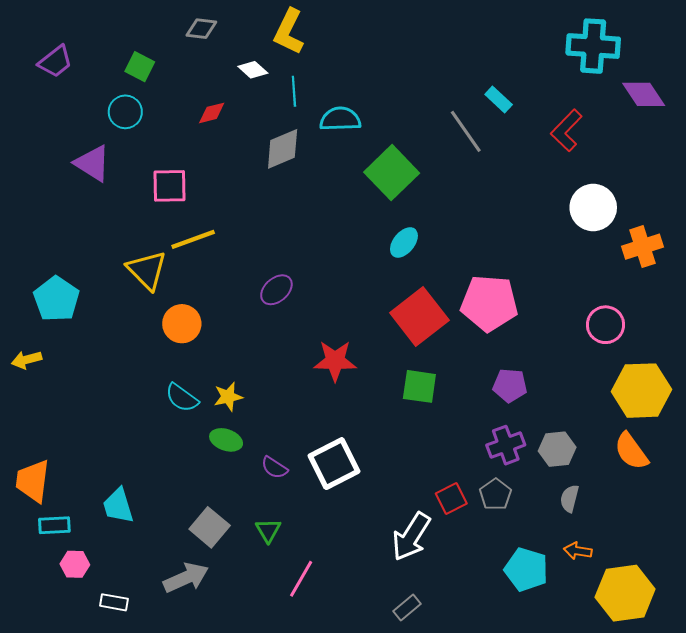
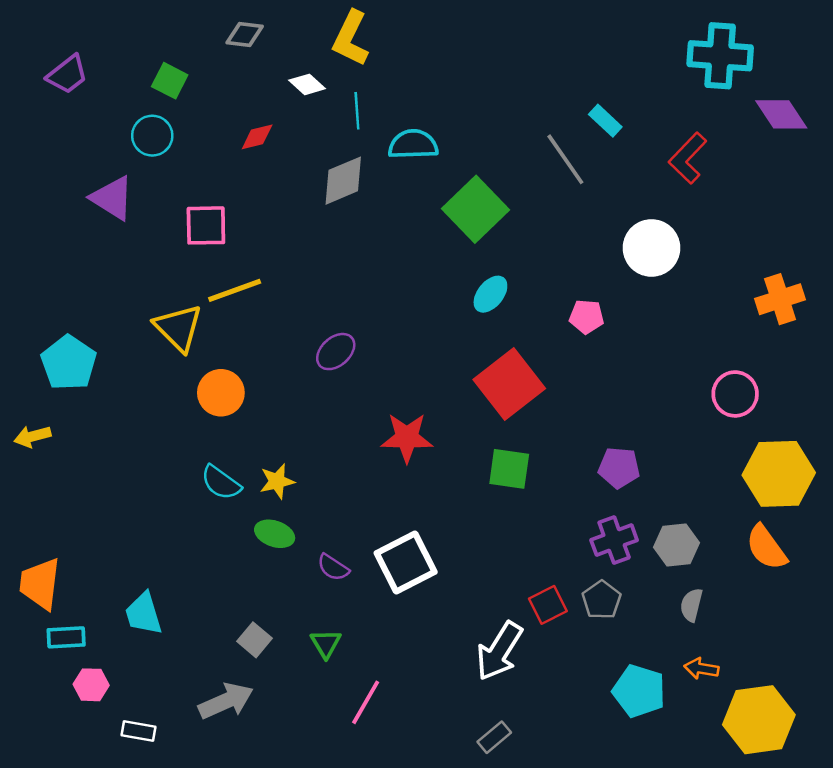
white circle: (593, 208) -> (651, 248), moved
pink pentagon: (489, 303) -> (587, 317), moved, size x0.5
gray square: (210, 527) -> (255, 640), size x0.7

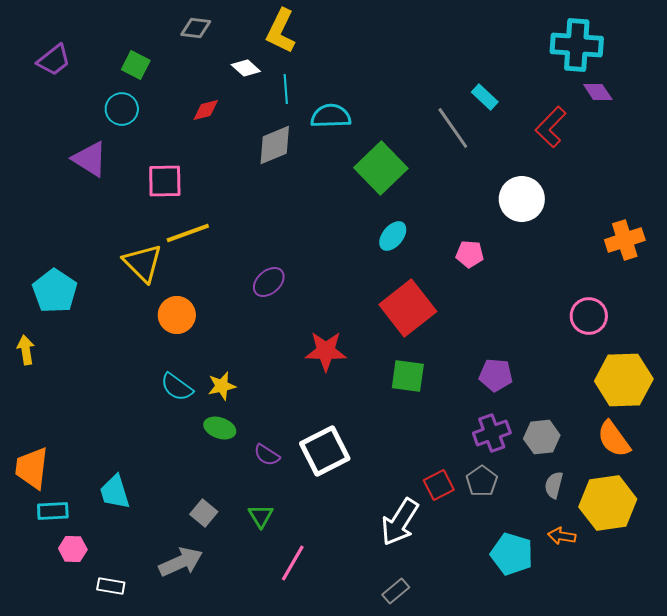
purple diamond: (781, 114) -> (598, 92), moved, size x0.7
yellow arrow: (32, 436) -> (26, 350), turned 96
yellow hexagon: (759, 720) -> (608, 503), moved

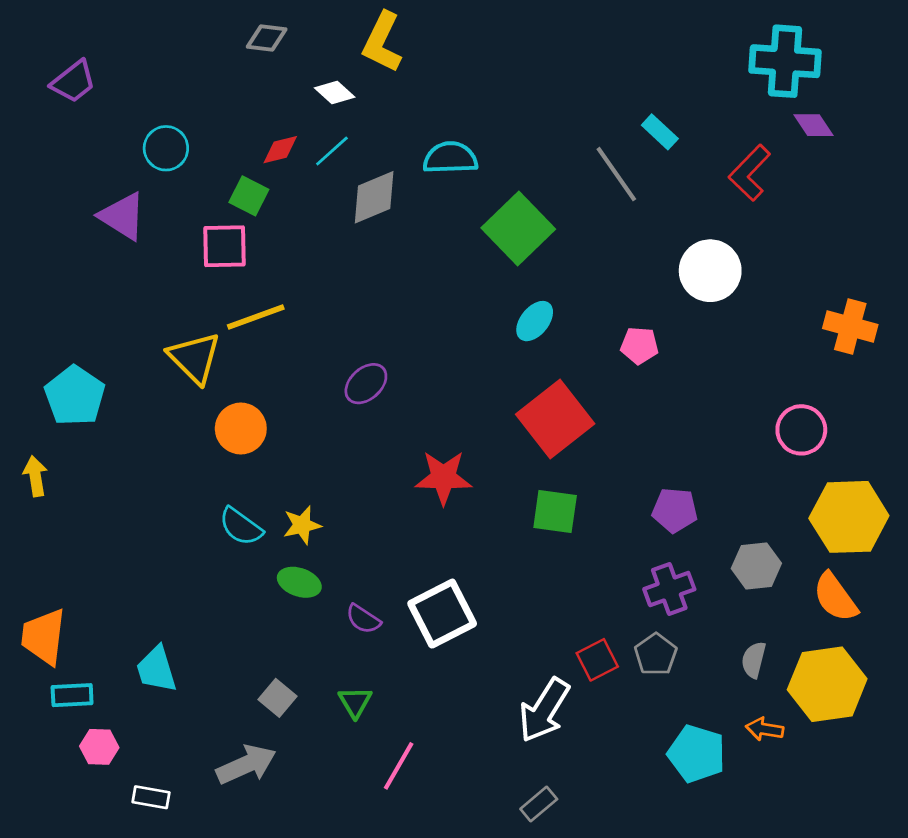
green square: (136, 65) -> (249, 196), moved
cyan line: (286, 89) -> (332, 151), moved, turned 52
orange cross: (625, 240) -> (850, 326), turned 33
gray hexagon: (542, 437) -> (756, 566), moved

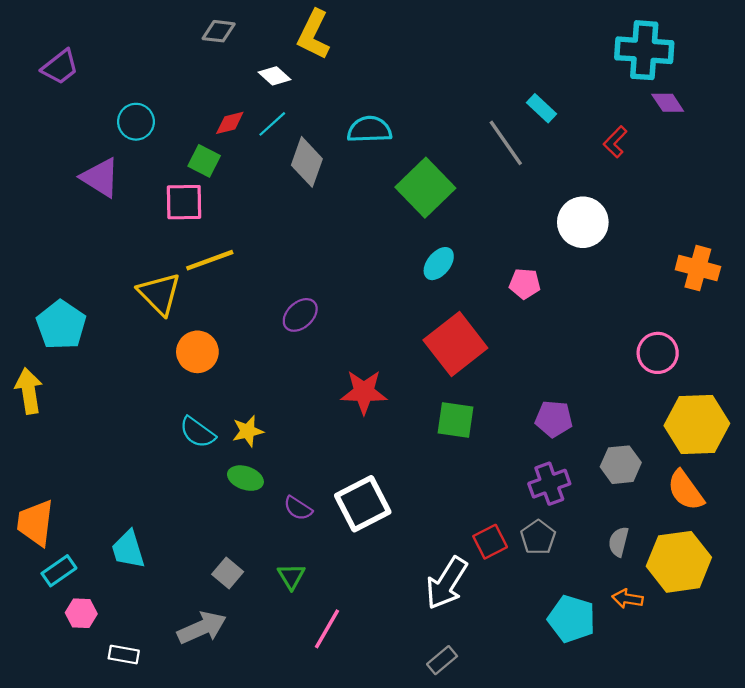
red L-shape: (750, 173) -> (615, 142), size x0.7
gray diamond: (374, 197) -> (307, 162), turned -48
yellow arrow: (35, 476) -> (29, 391), size x1.4
cyan rectangle: (72, 695) -> (59, 571), turned -32

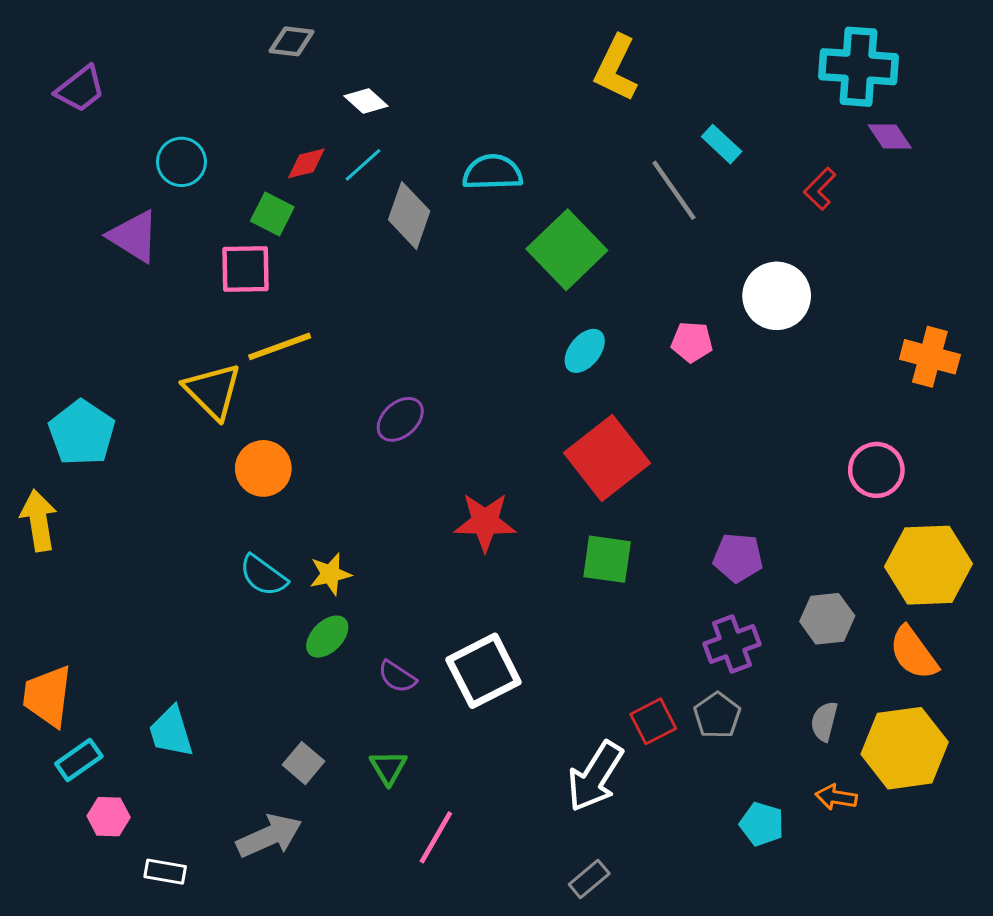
yellow L-shape: (314, 35) -> (616, 68), moved
pink pentagon: (525, 284) -> (692, 342), moved
green ellipse: (245, 478) -> (327, 637), turned -64
cyan pentagon: (572, 619) -> (762, 824), size x0.7

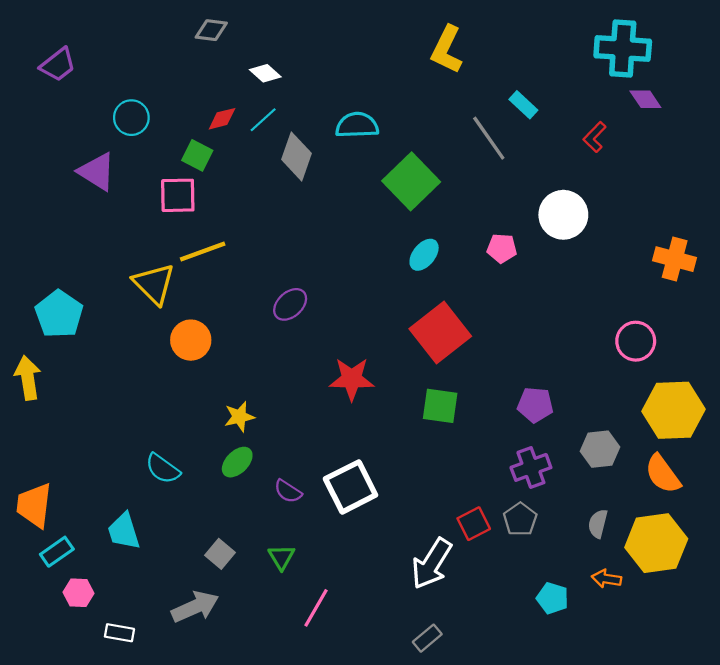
cyan semicircle: (263, 576) -> (163, 469), moved

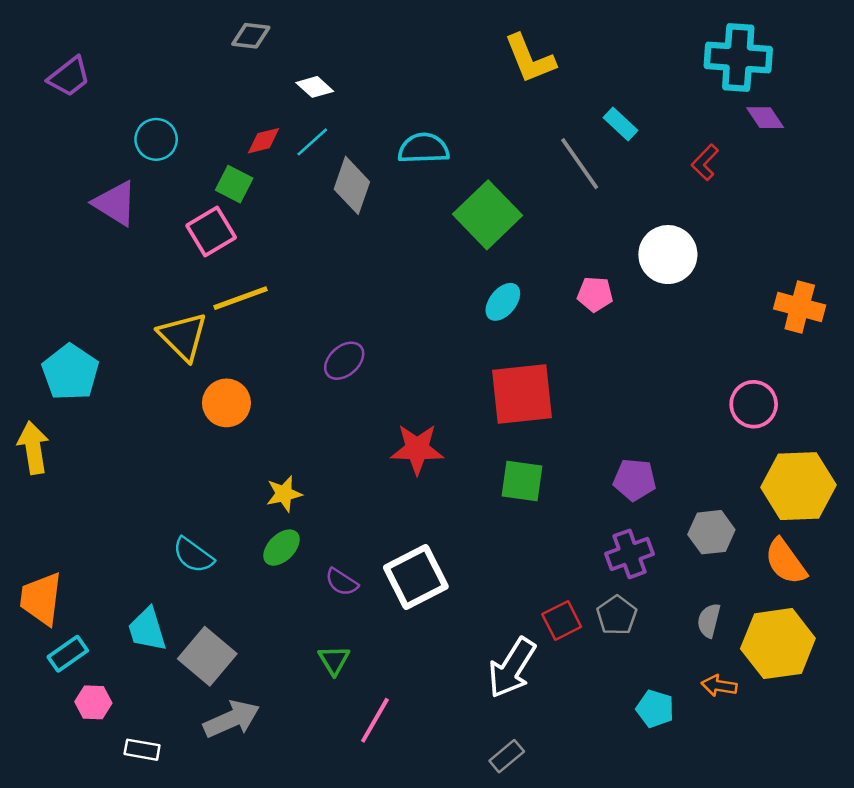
yellow L-shape: (447, 50) -> (530, 59), turned -48
pink square: (178, 195) -> (211, 232), turned -30
red square: (440, 332) -> (522, 394), turned 32
gray square: (220, 554) -> (207, 656), moved, size x1.6

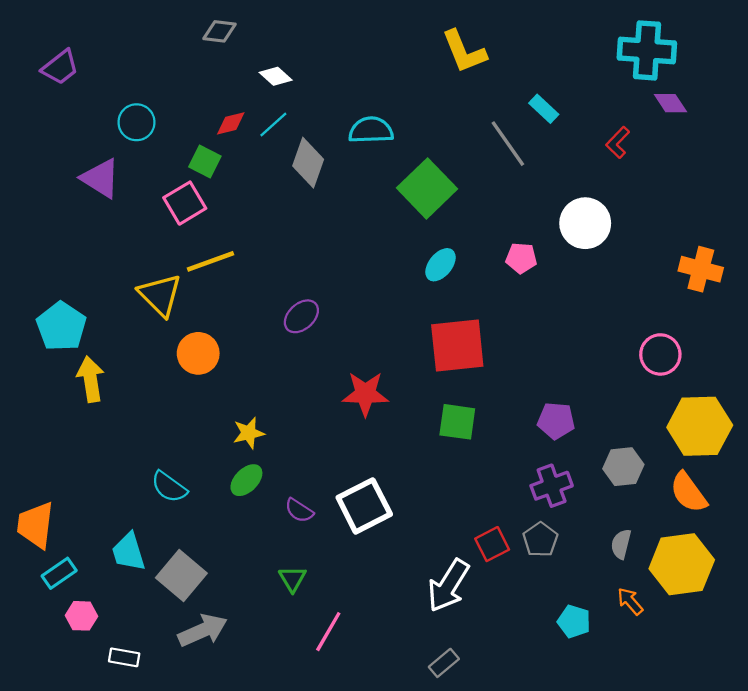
yellow arrow: (33, 448) -> (90, 379), moved
orange arrow: (719, 686) -> (630, 601), turned 40

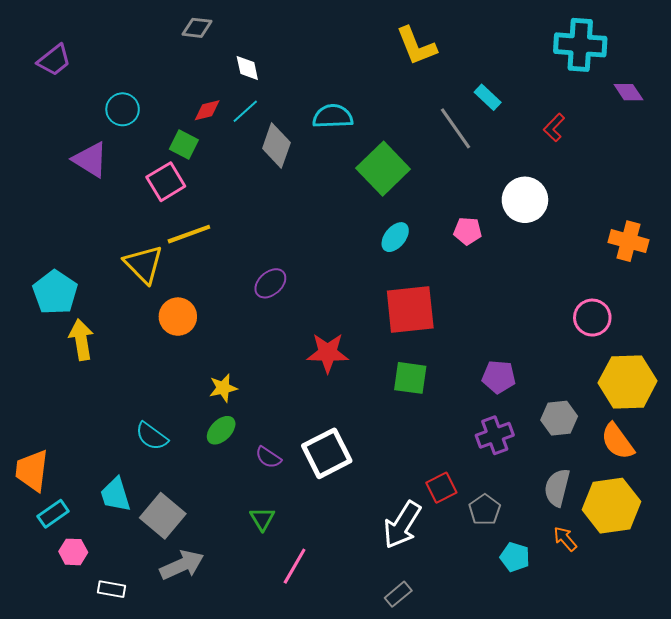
white diamond: (276, 76) -> (247, 68), turned 36
purple diamond: (670, 103) -> (629, 92), moved
gray pentagon: (540, 540) -> (485, 510), moved
gray semicircle: (621, 544) -> (557, 488), size x1.4

